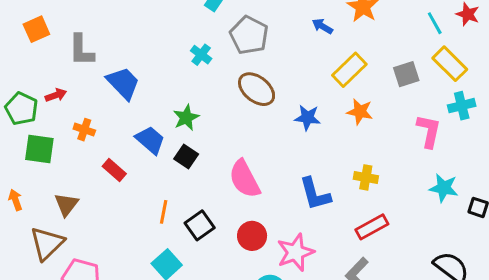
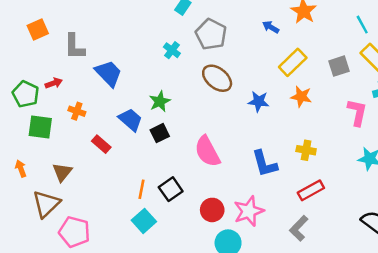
black square: (186, 157) -> (160, 133), turned 30
orange line: (164, 212) -> (141, 189), moved
red circle: (252, 236) -> (212, 210), moved

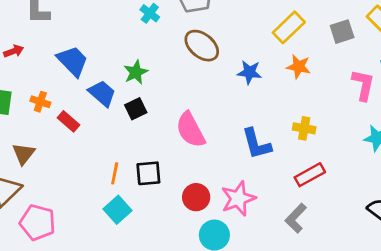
blue trapezoid: (109, 73) -> (73, 61), moved
orange cross: (77, 111) -> (40, 102), moved
black square: (171, 189) -> (148, 173), turned 30

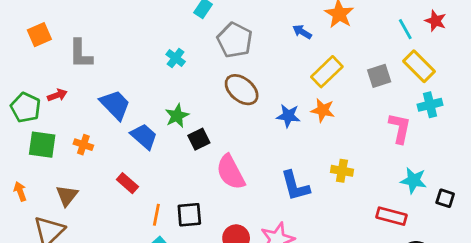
cyan cross: (150, 13) -> (176, 58), moved
orange star: (299, 67) -> (323, 110), moved
black square: (136, 109) -> (199, 139), moved
red rectangle: (68, 121) -> (127, 183), moved
red rectangle: (310, 175) -> (391, 216), moved, turned 44

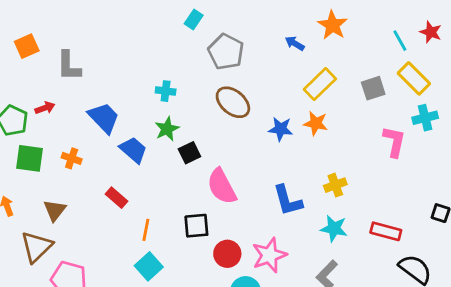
cyan cross: (176, 58) -> (166, 91), moved, turned -30
yellow cross: (342, 171) -> (335, 185), turned -30
cyan star: (414, 180) -> (334, 229), moved
black square: (189, 215) -> (196, 226), moved

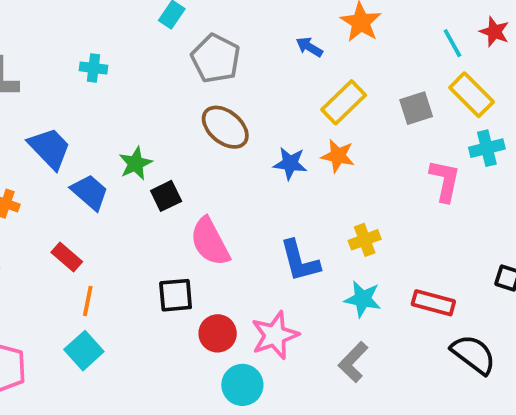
cyan cross: (166, 91) -> (93, 68), moved
orange line: (146, 230) -> (88, 301), moved
cyan square: (149, 266) -> (84, 351), moved

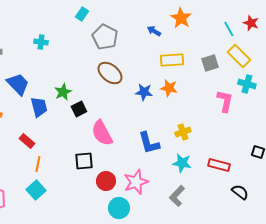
yellow rectangle: (344, 102) -> (172, 60), turned 40
cyan cross: (487, 148) -> (247, 84), turned 30
blue trapezoid: (90, 192) -> (39, 107), turned 35
black semicircle: (473, 354) -> (240, 192), size x0.7

